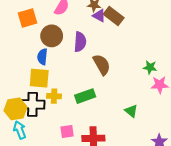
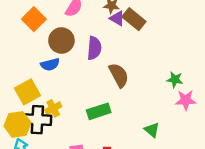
orange square: (28, 18) -> (34, 19), turned -30
blue semicircle: (42, 57) -> (50, 64), turned -112
yellow square: (39, 78) -> (27, 92), moved, turned -35
yellow cross: (54, 96) -> (53, 108), moved, turned -32

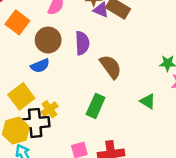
green rectangle: (99, 111) -> (96, 106), turned -40
green triangle: (152, 130) -> (148, 101), moved

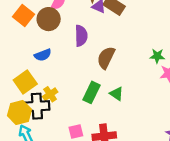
brown circle: (48, 40) -> (49, 19), moved
brown semicircle: (111, 67) -> (106, 58), turned -120
green triangle: (148, 101) -> (117, 94), moved

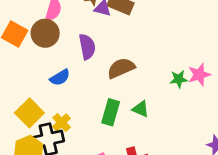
blue semicircle: (43, 55) -> (60, 78), moved
green star: (157, 56) -> (179, 79), moved
brown semicircle: (106, 58) -> (121, 68), turned 50

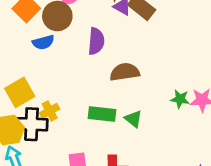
blue semicircle: (60, 78) -> (43, 42), moved
green rectangle: (111, 112) -> (102, 114), turned 65

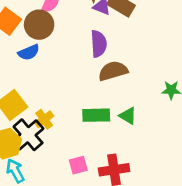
purple semicircle: (96, 41) -> (99, 44), moved
black cross: (32, 124) -> (28, 135), turned -36

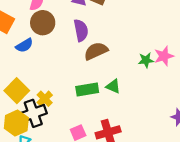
brown circle: (39, 25) -> (43, 23), moved
black cross: (28, 135) -> (33, 113), turned 30

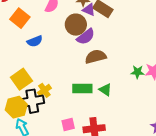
brown circle: (43, 23) -> (76, 25), moved
purple semicircle: (81, 30) -> (86, 37), turned 54

